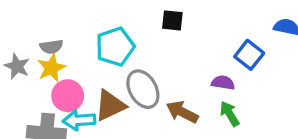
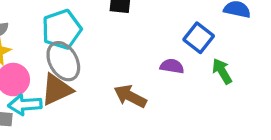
gray ellipse: (143, 89) -> (63, 61), moved
green arrow: (230, 114) -> (222, 71), moved

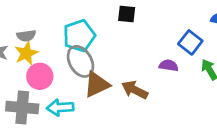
brown triangle: (57, 90) -> (97, 84), moved
cyan arrow: (25, 105) -> (60, 108), moved

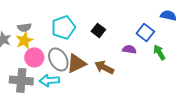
black square: (127, 14) -> (98, 30), moved, turned 32
gray ellipse: (80, 61) -> (58, 59), moved

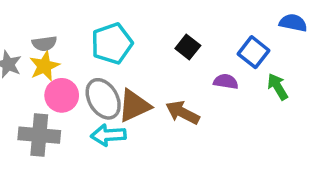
black square: (98, 30) -> (188, 47), moved
cyan arrow: (49, 80) -> (108, 135), moved

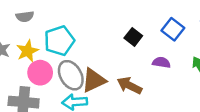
gray semicircle: (44, 44) -> (25, 17), moved
cyan pentagon: (112, 44) -> (59, 41), moved
blue square: (253, 52) -> (173, 29), moved

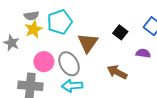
cyan pentagon: (59, 41) -> (60, 22), moved
yellow star: (27, 51) -> (33, 29), moved
brown triangle: (94, 80) -> (88, 43), moved, turned -30

